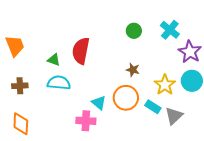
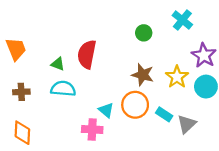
cyan cross: (170, 30) -> (182, 20), moved
brown star: (133, 70) -> (143, 75), size x1.5
yellow star: (165, 85) -> (177, 77), moved

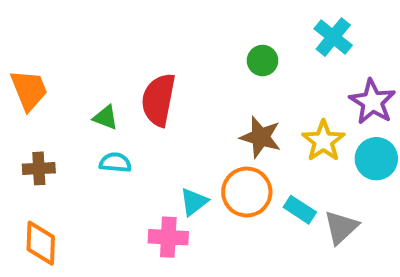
cyan semicircle: (63, 89) -> (115, 163), size x0.7
cyan triangle: (106, 110) -> (194, 202), turned 42

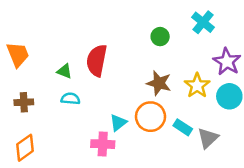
orange diamond: (41, 243) -> (25, 148), turned 52

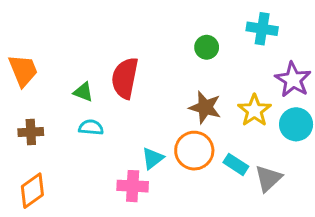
cyan cross: (203, 22) -> (262, 29), turned -30

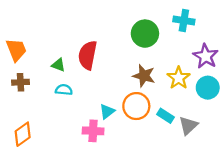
green circle: (207, 47) -> (145, 34), size x1.6
brown cross: (31, 132) -> (21, 82), moved

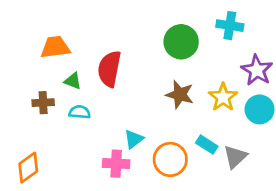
orange trapezoid: (16, 50) -> (55, 47), moved, turned -75
brown cross: (21, 82) -> (43, 103), moved
orange circle: (136, 106) -> (170, 159), moved

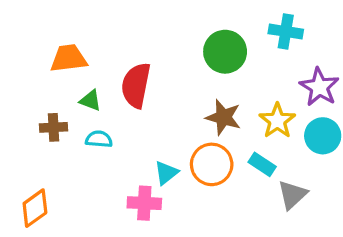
cyan rectangle: (207, 145) -> (262, 164), moved
orange circle: (170, 159) -> (212, 164), moved

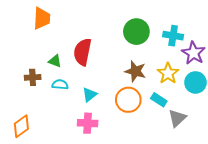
cyan cross: (286, 31) -> (173, 36), moved
orange trapezoid: (69, 58) -> (42, 18), moved, turned 100
cyan triangle: (166, 173) -> (90, 95), moved

